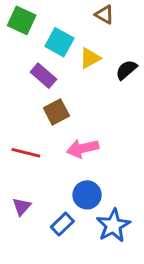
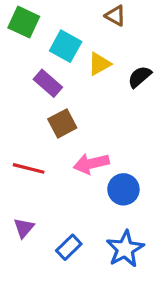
blue circle: (87, 195) -> (123, 189), moved

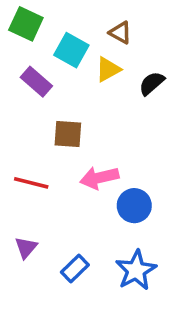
brown triangle: (115, 16) -> (120, 33), moved
purple rectangle: (48, 83) -> (36, 82), moved
brown square: (62, 123) -> (68, 134), turned 32

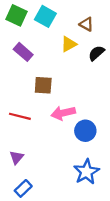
brown triangle: (120, 33) -> (86, 24), moved
cyan square: (71, 50) -> (45, 16), moved
blue rectangle: (75, 268) -> (23, 188), moved

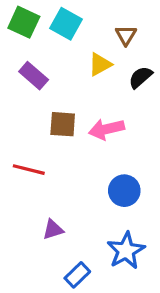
brown triangle: (86, 24) -> (126, 35), turned 32
pink arrow: (63, 113) -> (106, 129), moved
purple triangle: (17, 157) -> (53, 230), moved, turned 32
blue rectangle: (23, 188) -> (77, 275), moved

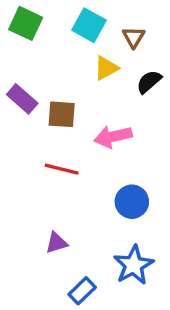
cyan square: (66, 24) -> (89, 25), moved
purple rectangle: (34, 76) -> (22, 99), moved
brown square: (63, 124) -> (62, 114), moved
red line: (29, 170) -> (62, 169), moved

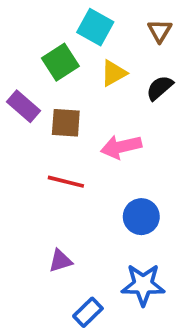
green square: (26, 23) -> (60, 62), moved, turned 32
brown triangle: (134, 37) -> (160, 31), moved
blue star: (134, 265) -> (143, 285), turned 30

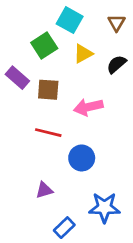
blue circle: (141, 217) -> (82, 158), moved

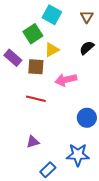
yellow triangle: (83, 54) -> (52, 50), moved
blue circle: (82, 158) -> (87, 118), moved

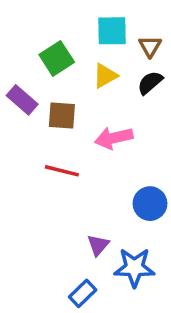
cyan square: (52, 15) -> (112, 31), moved, turned -30
brown triangle: (87, 17) -> (150, 46), moved
yellow triangle: (52, 50) -> (105, 76), moved
purple triangle: (33, 142) -> (98, 245), moved, turned -32

